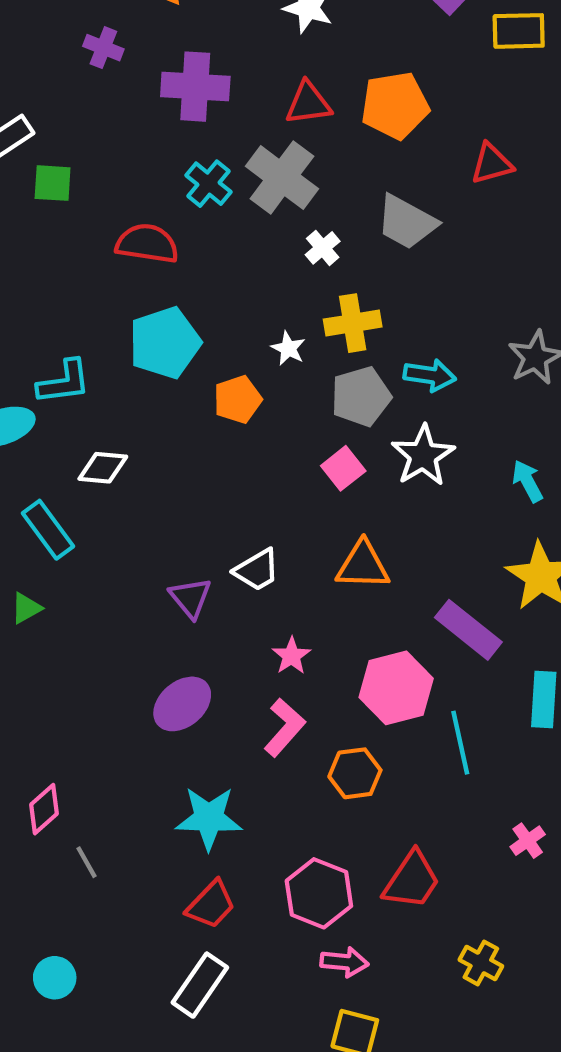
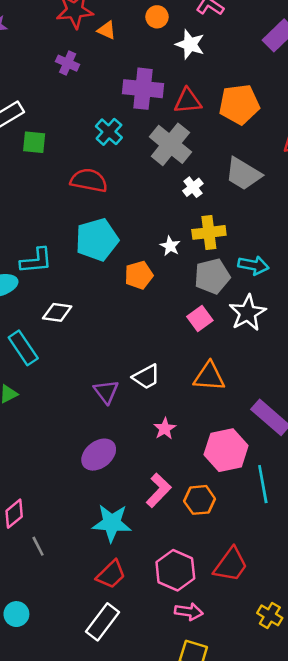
purple cross: (195, 87) -> (143, 89), moved
cyan cross: (208, 184) -> (109, 132), moved
pink L-shape: (285, 727) -> (159, 490), moved

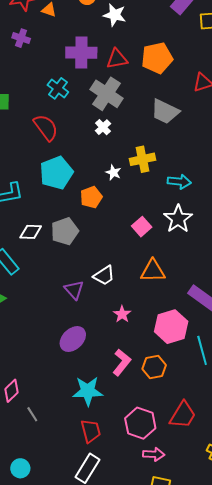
red semicircle: (89, 180) -> (46, 127), turned 48
white cross: (193, 187) -> (103, 127), moved
gray pentagon: (212, 276) -> (65, 231), moved
red trapezoid: (111, 574) -> (91, 431), turned -55

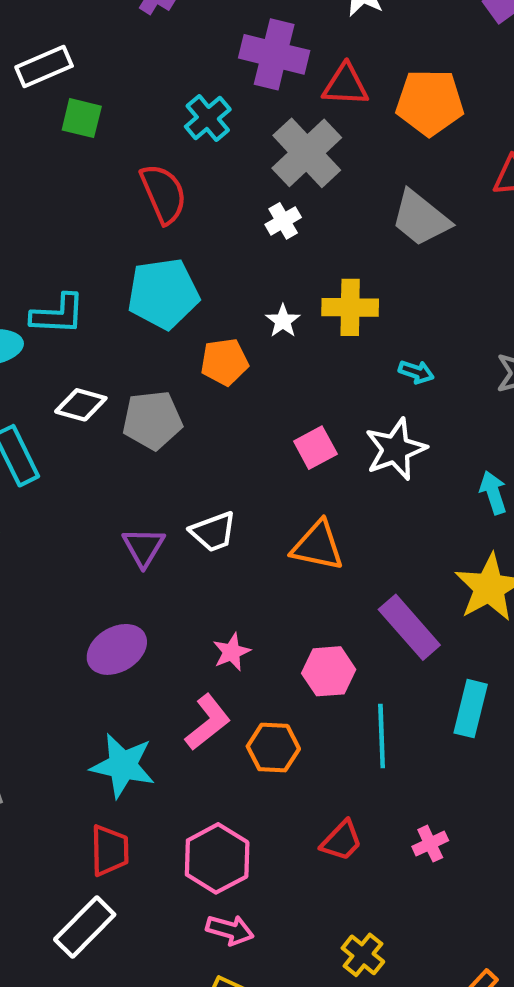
cyan arrow: (179, 182) -> (416, 372), size x0.7
pink star: (122, 314) -> (232, 652), moved
pink hexagon: (171, 327) -> (329, 671), size x0.7
red trapezoid: (183, 415) -> (342, 841), moved, size x0.7

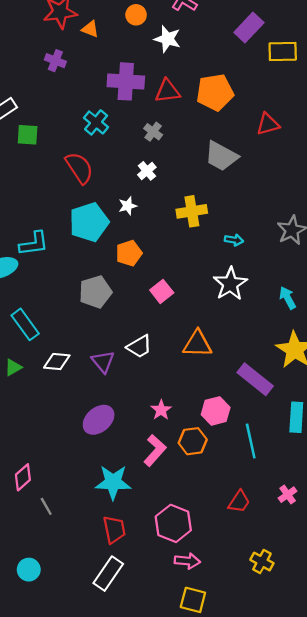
gray cross: (307, 153) -> (153, 132), size x0.5
white star: (283, 321) -> (128, 206), moved, turned 30
white diamond: (81, 405) -> (57, 362), moved
pink square: (315, 448) -> (162, 291), moved
orange hexagon: (273, 748) -> (193, 441), moved

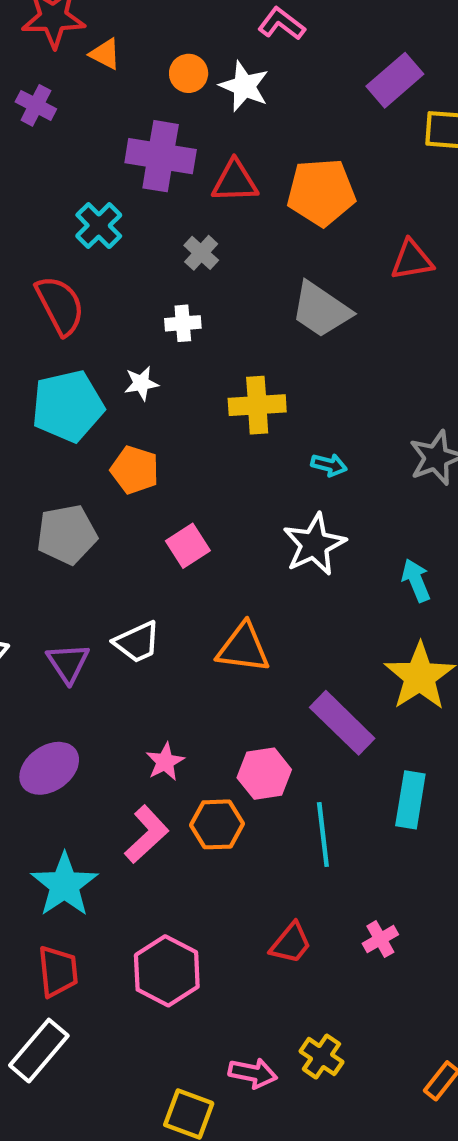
orange circle: (136, 15) -> (189, 73), moved
white cross: (147, 171) -> (183, 323), turned 30
orange pentagon: (129, 253) -> (135, 470), turned 30
cyan star: (113, 482) -> (64, 885), turned 30
pink arrow: (187, 561) -> (253, 1073), moved

